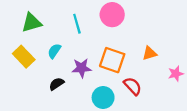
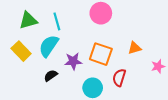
cyan line: (77, 24) -> (57, 21), moved
cyan semicircle: (54, 51) -> (49, 46), size x1.6
red semicircle: (133, 86) -> (119, 78), turned -120

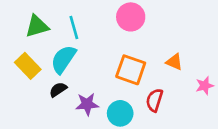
orange triangle: (135, 48) -> (174, 62), turned 40
purple star: (73, 61) -> (87, 104), moved
black semicircle: (51, 76) -> (58, 90), moved

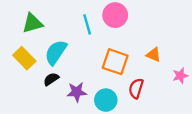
cyan line: (74, 28) -> (87, 24), moved

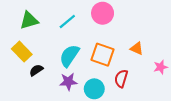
cyan line: (87, 24) -> (67, 21), moved, turned 66
cyan semicircle: (56, 52) -> (69, 56), moved
black semicircle: (51, 79) -> (36, 70), moved

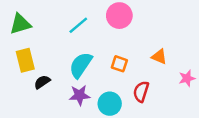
green triangle: (29, 20) -> (20, 24), moved
yellow rectangle: (22, 52) -> (25, 60), turned 30
orange square: (103, 55) -> (119, 64), size x0.6

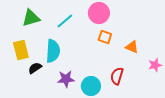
green triangle: (20, 24) -> (31, 18), moved
orange square: (119, 64) -> (105, 37), moved
cyan semicircle: (81, 65) -> (53, 51), moved, turned 150

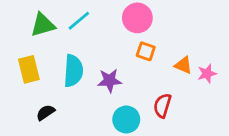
cyan line: (65, 21) -> (79, 21), moved
pink star: (155, 65) -> (207, 74), moved
black semicircle: (35, 68) -> (46, 113), moved
purple star: (66, 79) -> (110, 81), moved

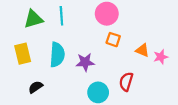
cyan line: (79, 21) -> (61, 16), turned -54

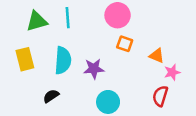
pink star: (161, 57) -> (172, 72), moved
red semicircle: (126, 82) -> (160, 96), moved
black semicircle: (36, 87) -> (51, 96), moved

